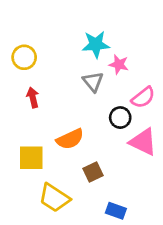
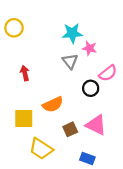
yellow circle: (24, 57) -> (14, 28), moved
pink triangle: (143, 142) -> (96, 125), moved

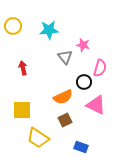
cyan star: (72, 33) -> (49, 30), moved
pink semicircle: (108, 73) -> (100, 68), turned -36
orange semicircle: (53, 104) -> (63, 97), moved
pink triangle: (96, 125) -> (96, 105), moved

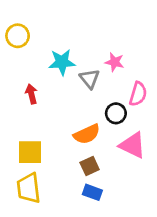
cyan star: (49, 30) -> (62, 62), moved
yellow trapezoid: (38, 138) -> (29, 188), moved, turned 50
blue rectangle: (81, 147) -> (92, 192), moved

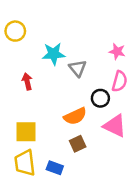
pink star: (115, 62) -> (117, 51), moved
blue rectangle: (92, 192) -> (55, 168), moved

